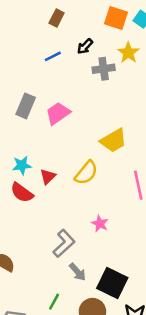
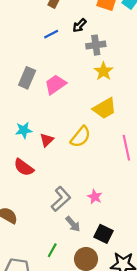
yellow star: (128, 53) -> (103, 71), moved
red semicircle: (22, 193) -> (24, 167), moved
pink star: (100, 224) -> (95, 197), moved
black square: (112, 283) -> (103, 234), size x0.7

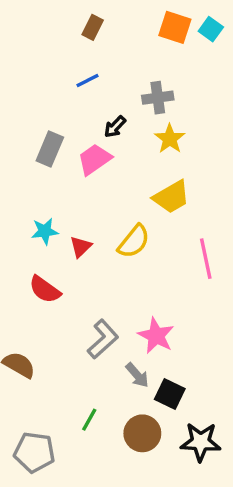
black arrow: (79, 25) -> (115, 127), moved
pink star: (95, 197) -> (156, 336), size x1.5
gray arrow: (73, 224) -> (137, 375), moved

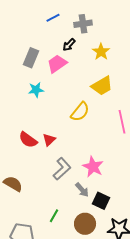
gray cross: (158, 98) -> (83, 24), moved
cyan star: (45, 231) -> (36, 90), moved
red triangle: (81, 247) -> (49, 140), moved

